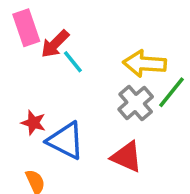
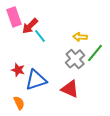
yellow arrow: (145, 64) -> (80, 37), size x0.6
blue triangle: (66, 141) -> (36, 80), turned -45

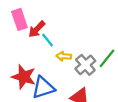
yellow arrow: (80, 37) -> (64, 56), moved
red star: (18, 70) -> (24, 77), size x1.6

